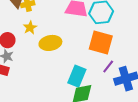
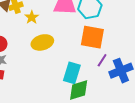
yellow star: (30, 28) -> (32, 17), moved

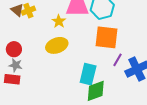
yellow star: (32, 17) -> (59, 21), moved

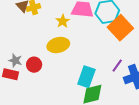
orange square: (107, 37) -> (120, 28), moved, turned 35
red circle: (14, 49) -> (34, 65), moved

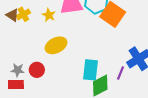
yellow star: (63, 21) -> (49, 15), moved
purple line: (117, 66) -> (121, 73), moved

